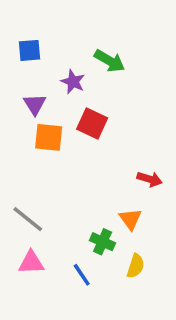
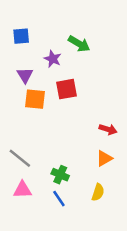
red square: (92, 123) -> (66, 89), turned -35
orange triangle: (130, 219) -> (104, 158), moved, turned 36
green cross: (103, 242) -> (60, 175), moved

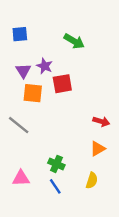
purple star: (53, 59) -> (45, 66), moved
gray line: (20, 158) -> (19, 125), moved

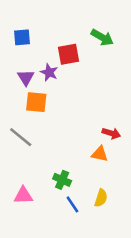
green arrow: (74, 41) -> (102, 37), moved
red square: (62, 84) -> (69, 54), moved
orange triangle: (98, 149) -> (100, 154), moved, turned 42
blue line: (55, 186) -> (72, 204), moved

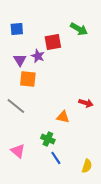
orange triangle: (100, 154) -> (63, 117), moved
pink triangle: (23, 195) -> (18, 151), turned 42
yellow semicircle: (101, 198) -> (87, 166), moved

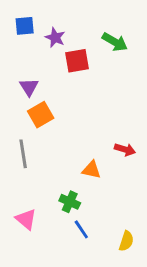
blue square: (17, 29) -> (25, 26), moved
purple star: (38, 56) -> (55, 38), moved
orange square: (28, 79) -> (41, 115), turned -36
gray line: (16, 106) -> (23, 154), turned 42

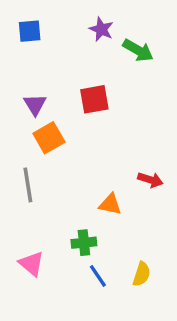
purple star: (55, 38) -> (101, 29), moved
red square: (77, 61) -> (94, 99), moved
green cross: (70, 202) -> (84, 243), turned -30
yellow semicircle: (126, 241) -> (142, 274), moved

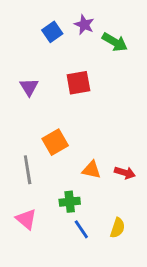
blue square: (30, 31) -> (52, 32), moved, turned -30
orange square: (49, 138) -> (55, 142), moved
red arrow: (150, 180) -> (125, 173), moved
gray line: (28, 185) -> (28, 170), moved

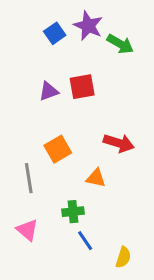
purple star: (84, 25) -> (88, 26), size x1.4
purple triangle: (29, 87) -> (49, 91), moved, turned 42
red arrow: (125, 173) -> (119, 143), moved, size x1.4
yellow semicircle: (118, 228) -> (123, 257), moved

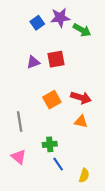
purple star: (88, 26) -> (60, 18), turned -30
orange square: (58, 149) -> (52, 100), moved
orange triangle: (96, 178) -> (81, 121), moved

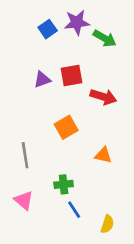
red arrow: (81, 98) -> (103, 97), moved

